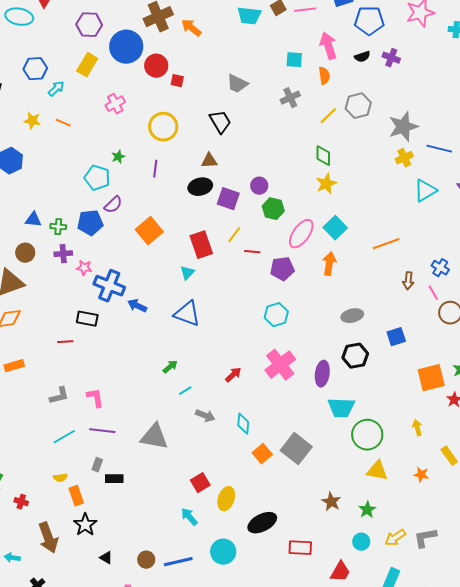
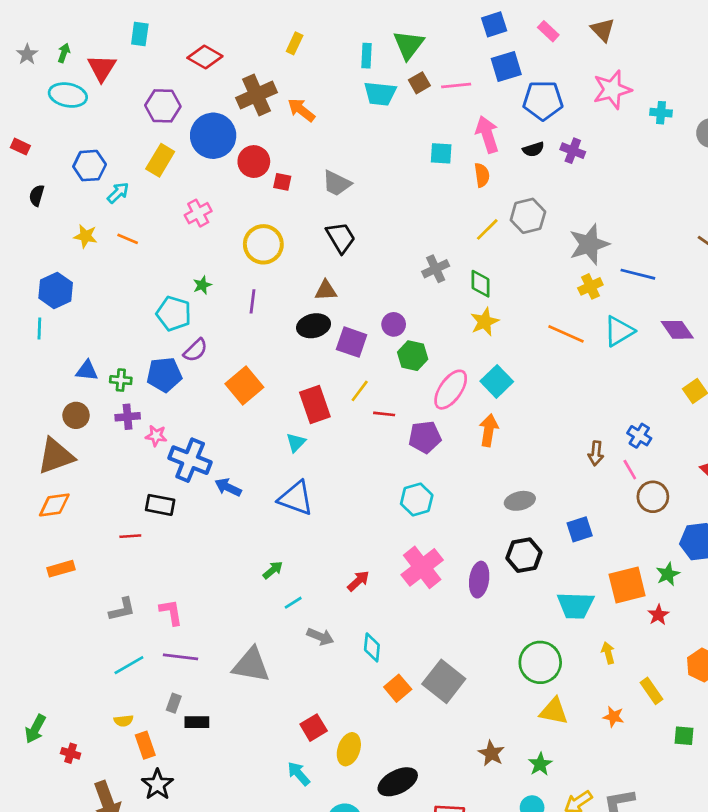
gray trapezoid: (237, 84) -> (337, 183), moved
gray cross: (290, 98) -> (436, 269), moved
orange line: (386, 244) -> (566, 334), moved, turned 44
cyan trapezoid: (341, 408) -> (575, 605), moved

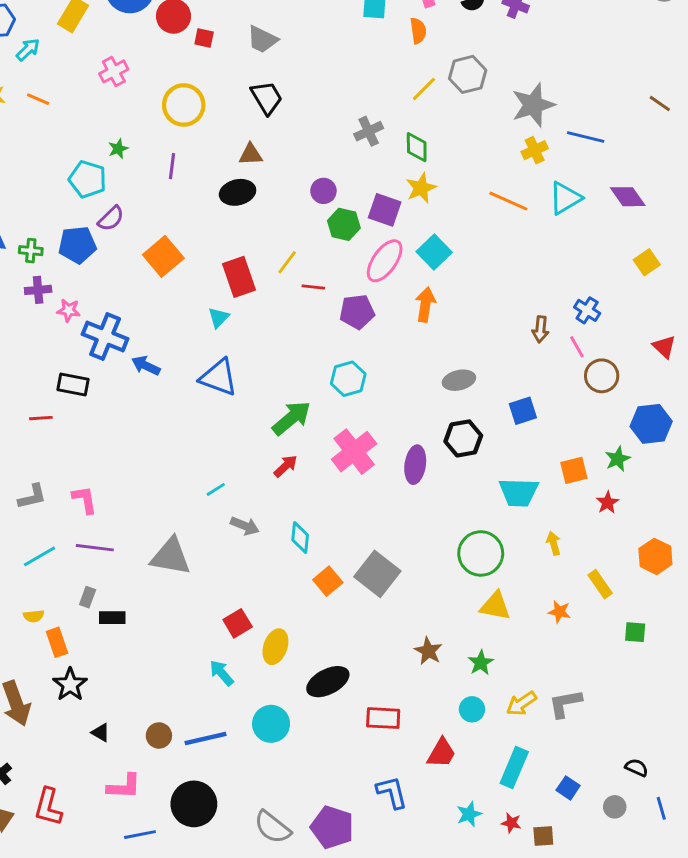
purple square: (352, 342) -> (385, 210), moved
green arrow: (273, 570) -> (291, 418), moved, size x1.8
orange square: (627, 585) -> (574, 470), size x0.7

